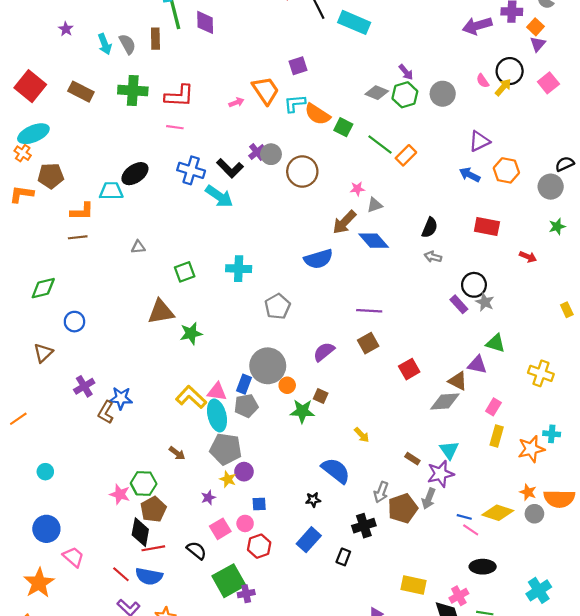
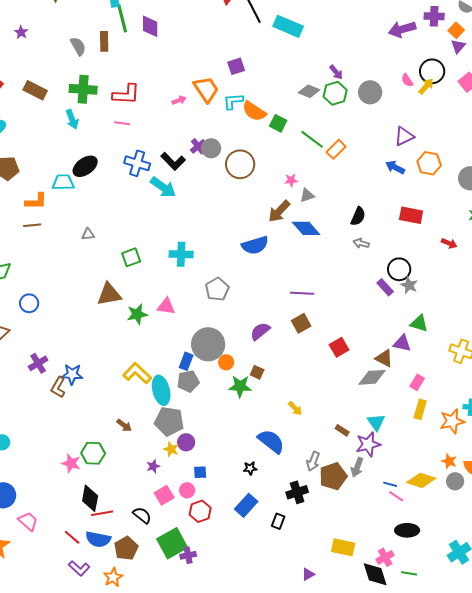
cyan arrow: (105, 44) -> (72, 119), moved
pink triangle: (217, 392) -> (166, 306), moved
brown pentagon: (153, 509) -> (126, 548), moved

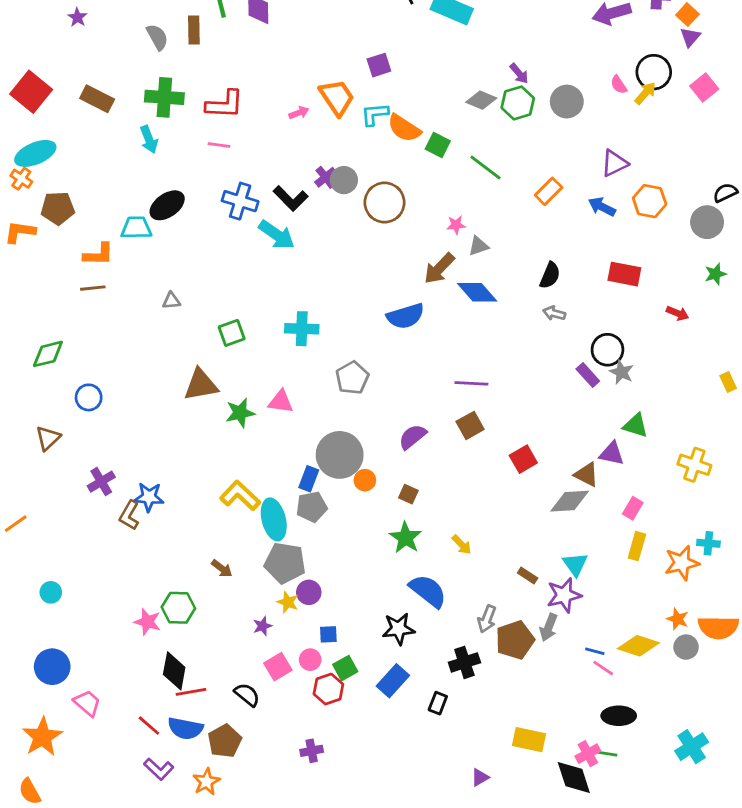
orange rectangle: (336, 149) -> (549, 191), moved
green star: (240, 386) -> (406, 538), moved, turned 30
black star: (250, 468) -> (399, 629), size x1.6
green square: (172, 543) -> (345, 668), moved, size x0.6
green line: (409, 573) -> (606, 754), moved

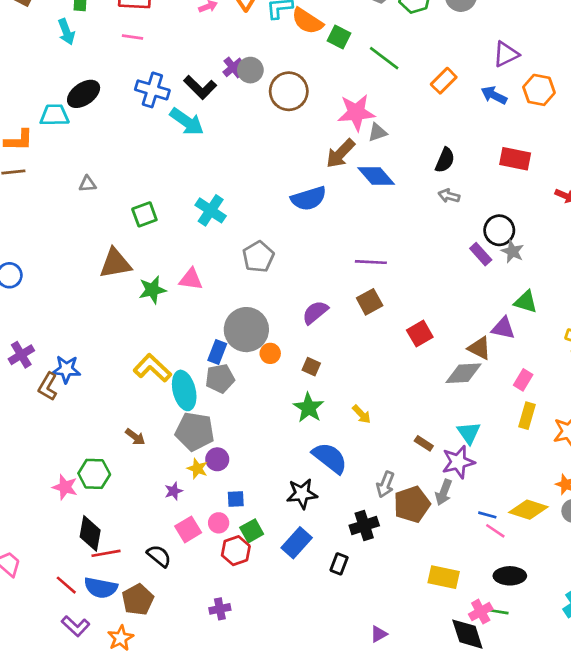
pink star: (456, 225) -> (356, 112), size x2.0
cyan cross: (302, 329) -> (211, 210), turned 32
yellow rectangle: (529, 740) -> (444, 577), moved

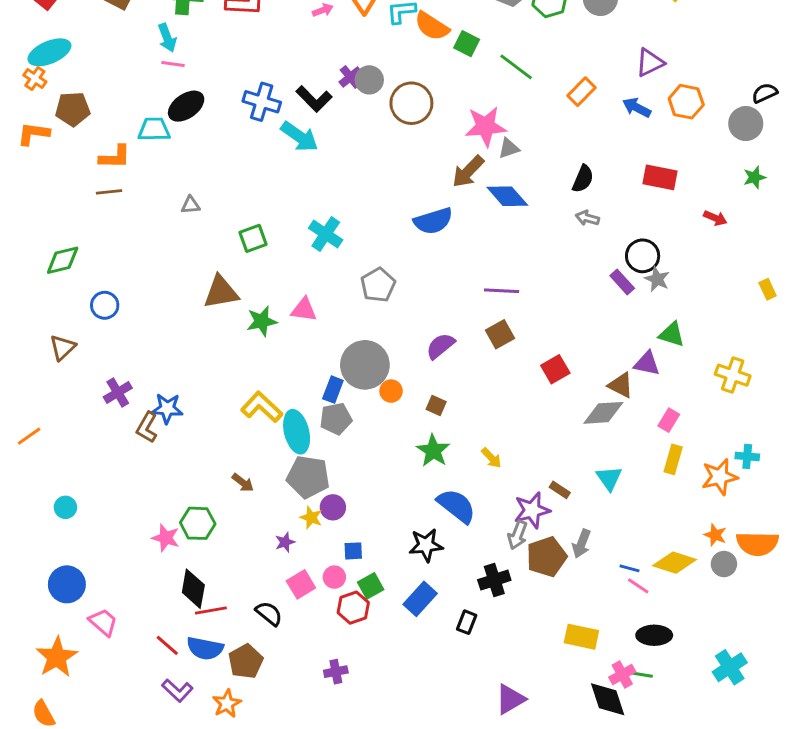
pink line: (133, 37) -> (173, 64), moved
purple star: (458, 462) -> (532, 510), moved
purple triangle: (379, 634) -> (510, 699), size x1.6

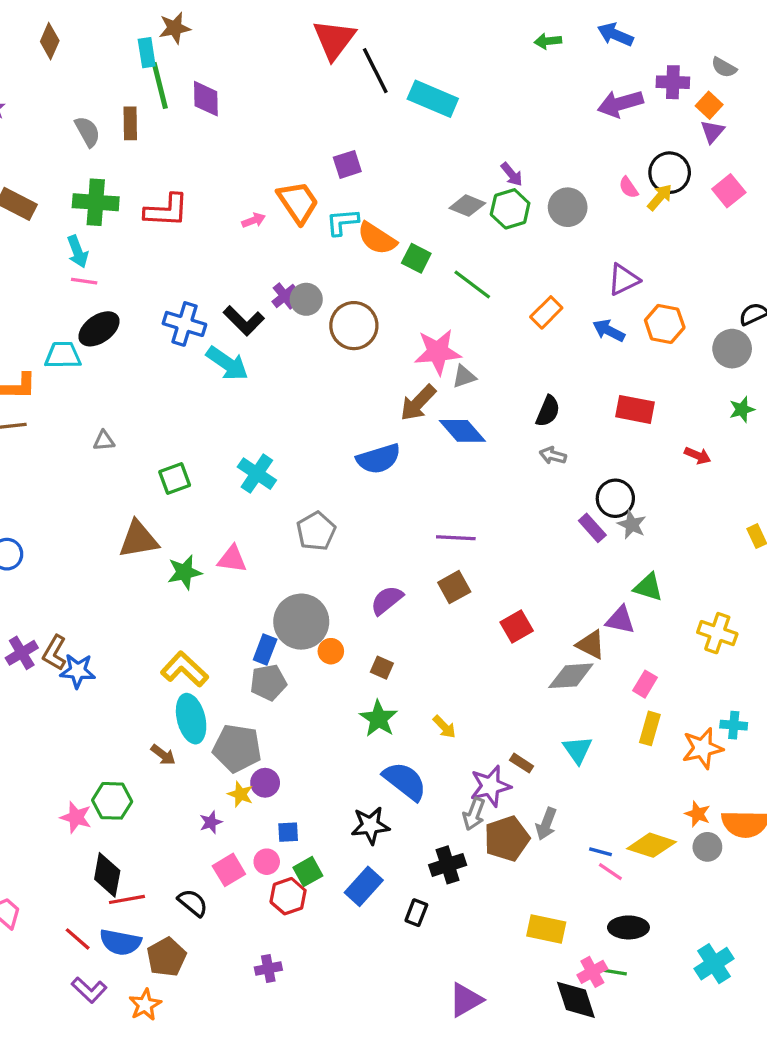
brown L-shape: (147, 427) -> (55, 653), moved
cyan ellipse: (297, 432) -> (191, 719), moved

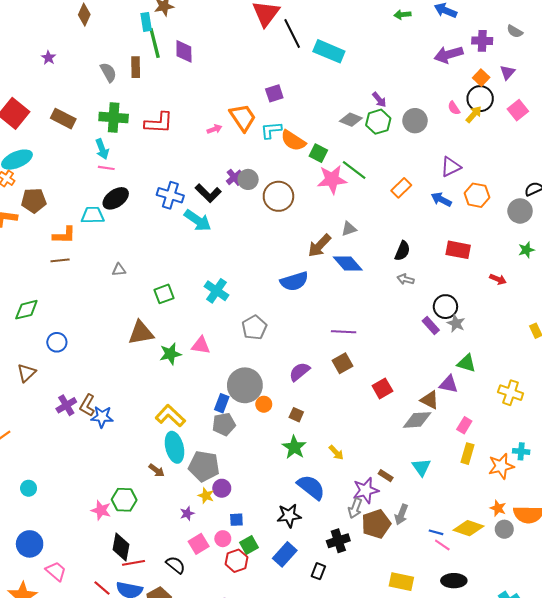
orange square: (709, 105) -> (481, 78), moved
pink star: (438, 352) -> (332, 179), moved

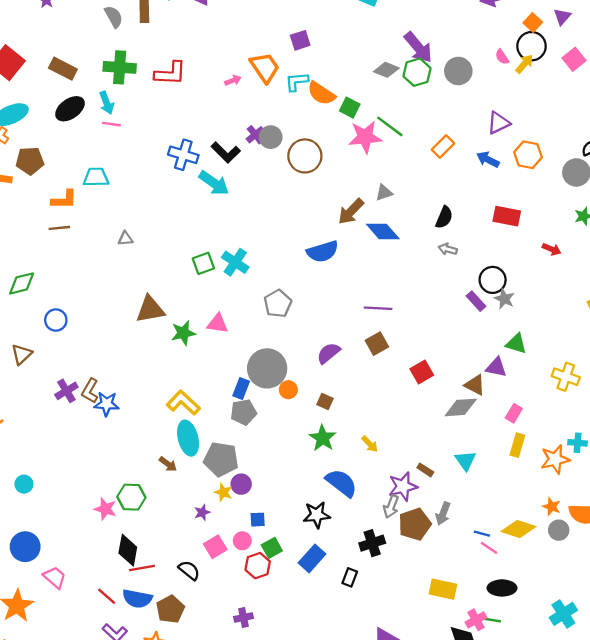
purple arrow: (379, 100) -> (418, 47), size x1.8
black ellipse: (116, 198) -> (70, 109), moved
green square: (164, 294) -> (203, 263), moved

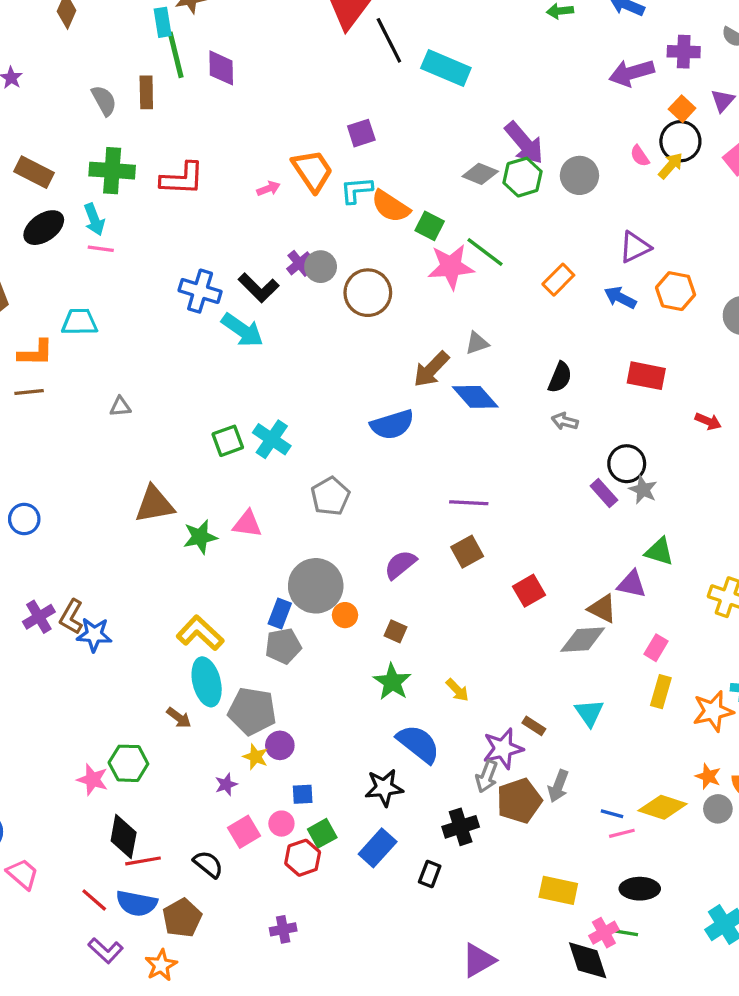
pink line: (489, 548) -> (622, 833), turned -48

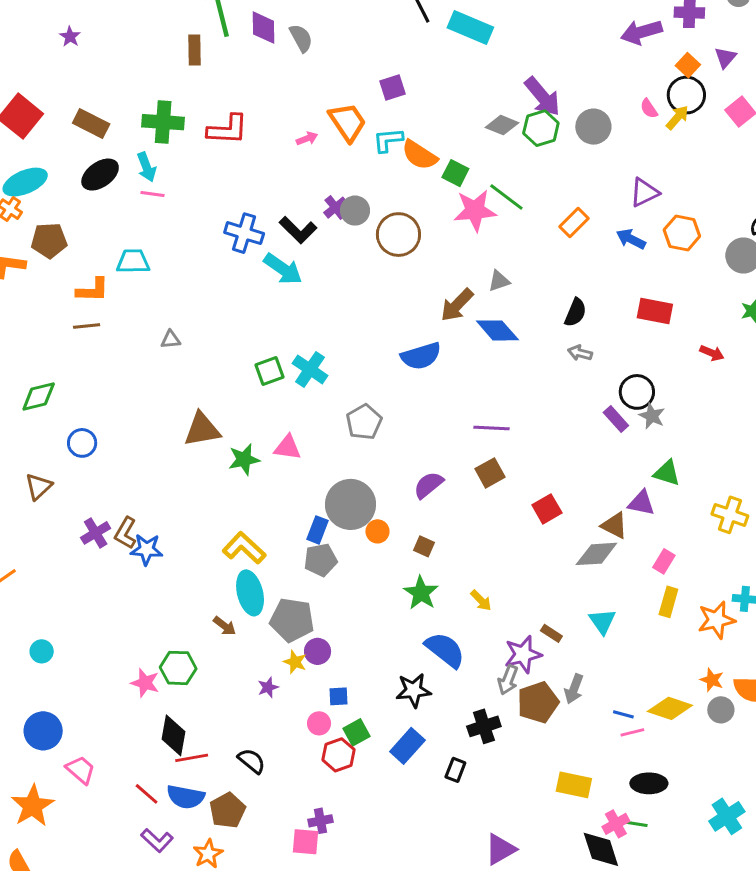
gray semicircle: (104, 101) -> (301, 38), moved
pink square: (244, 832) -> (306, 842), moved, turned 36

